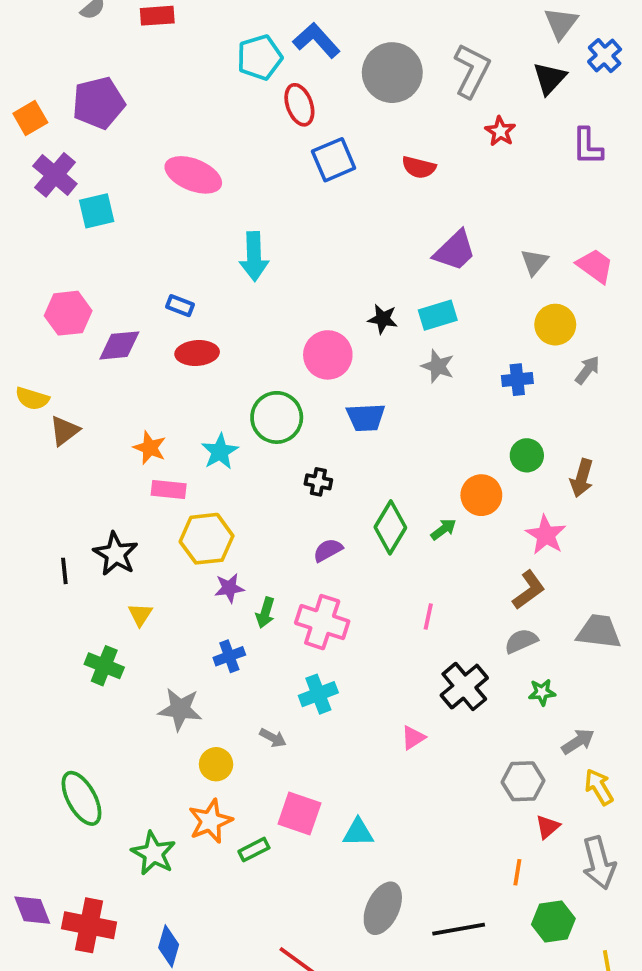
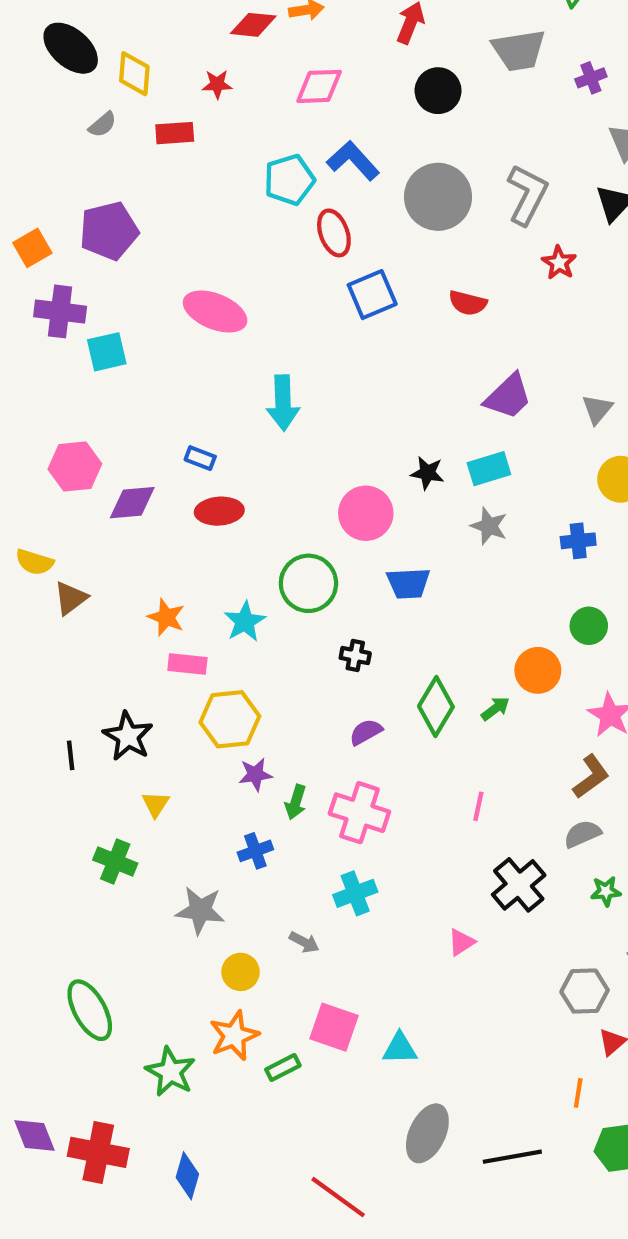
purple cross: (55, 175) -> (60, 311), turned -33

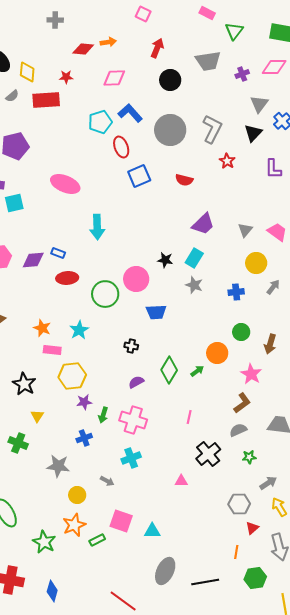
red rectangle: (175, 133) -> (46, 100), size x1.5
cyan rectangle: (489, 469) -> (194, 258), turned -42
purple diamond: (132, 503) -> (33, 260), moved
green circle: (308, 583) -> (105, 294), moved
pink triangle: (461, 942) -> (181, 481), turned 32

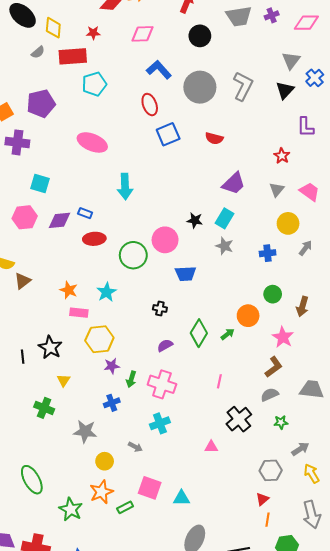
purple cross: (242, 74) -> (272, 15), moved
cyan pentagon: (100, 122) -> (94, 84), moved
red star: (227, 161) -> (282, 156), moved
cyan square: (14, 203) -> (40, 183), moved, turned 30
red triangle: (252, 528) -> (262, 499), moved

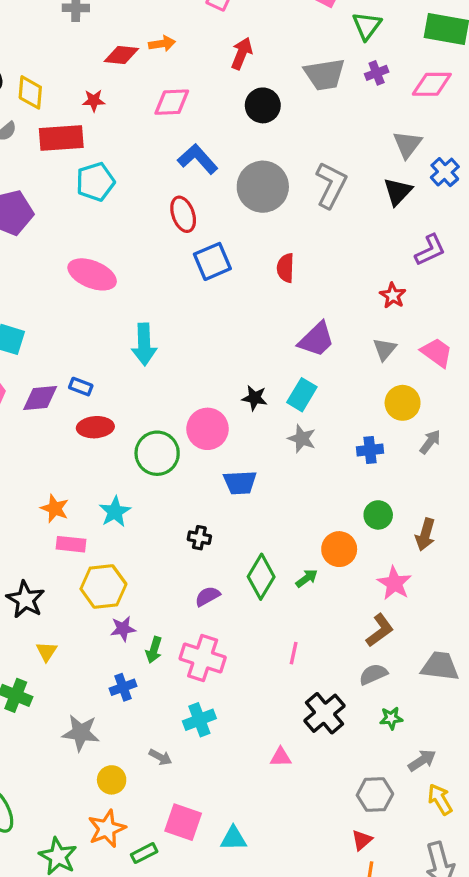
purple L-shape: (305, 127) -> (430, 250), turned -115
red semicircle: (214, 138) -> (286, 268), turned 78

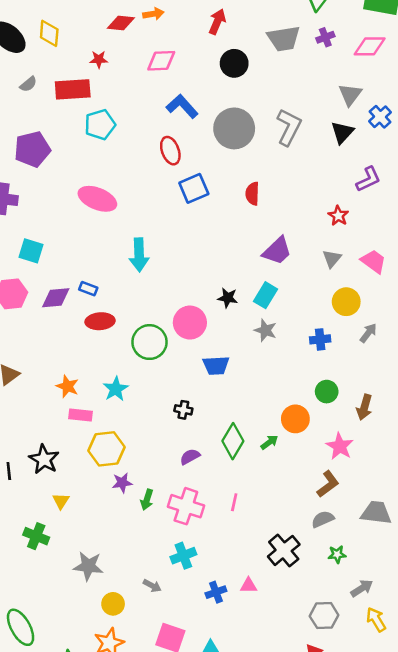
yellow diamond: (30, 92) -> (49, 33), moved
pink line: (294, 653) -> (234, 502), moved
blue cross: (123, 687) -> (216, 592), moved

